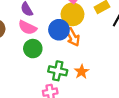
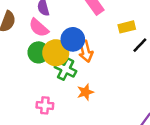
yellow circle: (72, 14) -> (56, 53), moved
green cross: (58, 71) -> (66, 69), moved

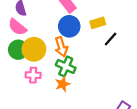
blue circle: (73, 39) -> (69, 26), moved
green cross: (66, 69) -> (66, 66), moved
pink cross: (45, 105) -> (33, 75), moved

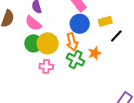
orange star: (63, 84) -> (95, 53), moved

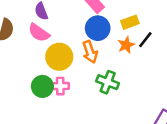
green circle: (33, 43) -> (42, 86), moved
orange star: (95, 53) -> (126, 45), moved
green cross: (76, 60) -> (108, 82), moved

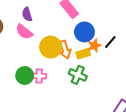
yellow rectangle: (130, 22) -> (83, 54), moved
blue circle: (98, 28) -> (84, 32), moved
yellow circle: (59, 57) -> (51, 47), moved

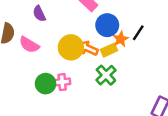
pink semicircle: (24, 32) -> (29, 45), moved
orange arrow: (65, 50) -> (88, 48), turned 138
green cross: (78, 75) -> (106, 75), turned 30

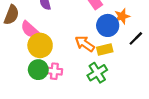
orange star: (121, 39) -> (122, 16), moved
yellow circle: (71, 47) -> (40, 45), moved

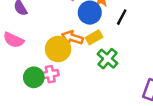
yellow circle: (40, 45) -> (58, 49), moved
green cross: (97, 73) -> (107, 59), moved

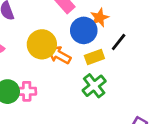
yellow rectangle: (94, 37) -> (94, 57), moved
yellow circle: (58, 49) -> (42, 44), moved

